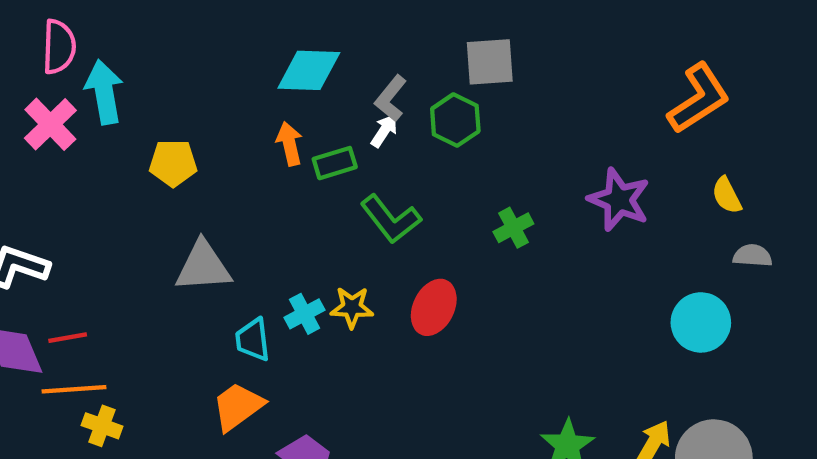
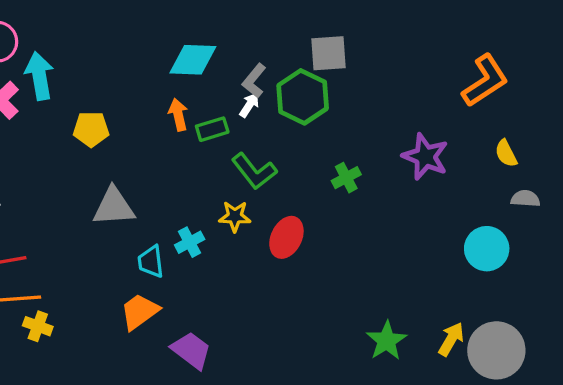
green hexagon: (455, 120) -> (303, 97), size x1.4
yellow star: (352, 307) -> (235, 216), moved

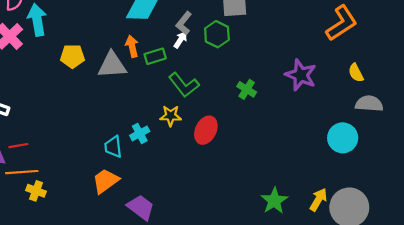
green hexagon: (303, 97) -> (217, 34), size x0.7
green cross: (346, 178) -> (247, 89), turned -30
gray semicircle: (525, 199) -> (369, 104), size x1.4
gray triangle: (114, 207) -> (112, 65), moved

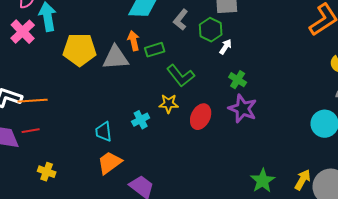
white arrow: (181, 40) -> (226, 47), moved
yellow pentagon: (72, 56) -> (80, 50), size x1.5
purple star: (301, 75) -> (243, 109), moved
cyan trapezoid: (113, 147) -> (104, 132), moved
orange line: (22, 172) -> (33, 101), moved

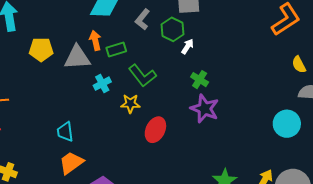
yellow pentagon: (80, 50) -> (41, 49), size x0.7
red ellipse: (201, 117) -> (155, 130), moved
cyan cross: (141, 120) -> (102, 84), moved

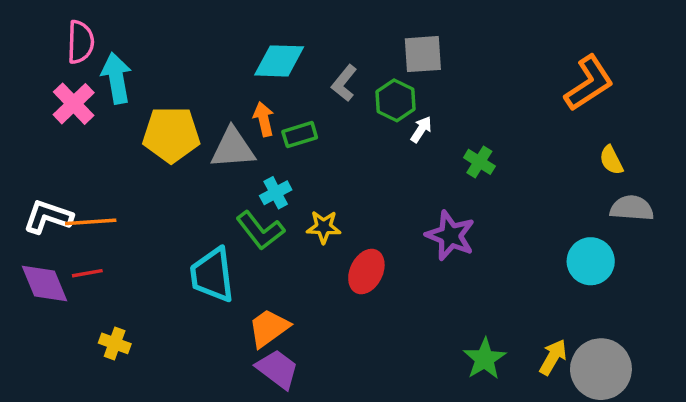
yellow pentagon: (41, 49) -> (171, 135), size x1.4
green L-shape: (142, 76) -> (260, 230), moved
green cross: (200, 80) -> (479, 162), moved
cyan trapezoid: (65, 132) -> (212, 275), size x1.6
orange trapezoid: (71, 163) -> (269, 328), moved

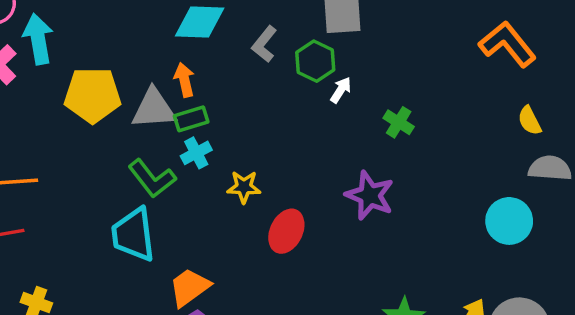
orange L-shape: (589, 83) -> (507, 44), turned -96
green rectangle: (300, 135) -> (191, 119), moved
green L-shape: (260, 230) -> (152, 178), moved

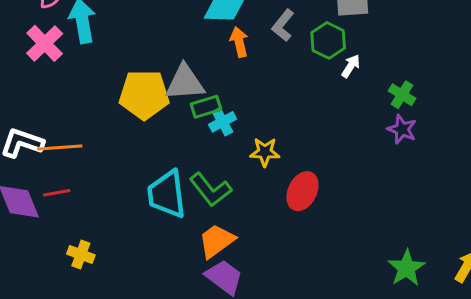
orange arrow: (184, 80) -> (239, 42), moved
yellow pentagon: (93, 95) -> (144, 95), moved
green rectangle: (191, 119) -> (206, 107), moved
green L-shape: (152, 178) -> (211, 190), moved
purple star: (370, 195) -> (402, 129), moved, size x0.7

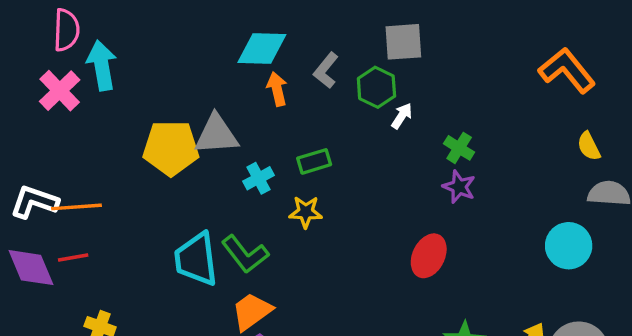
green rectangle: (206, 107) -> (314, 161), moved
red ellipse: (302, 191) -> (429, 256), moved

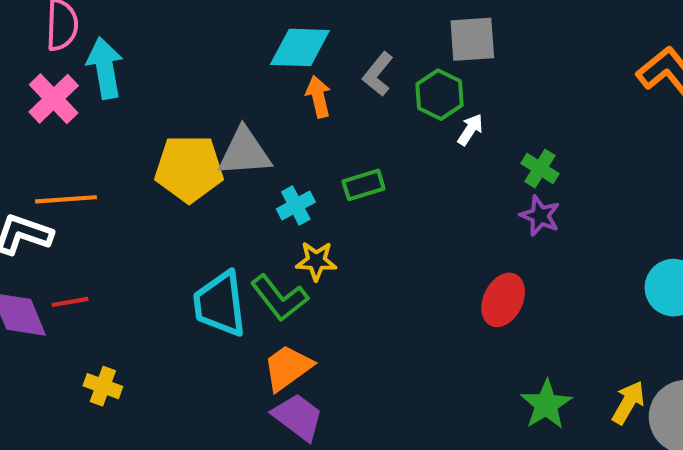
orange line: (76, 207) -> (66, 199), moved
yellow star: (306, 212) -> (316, 261), moved

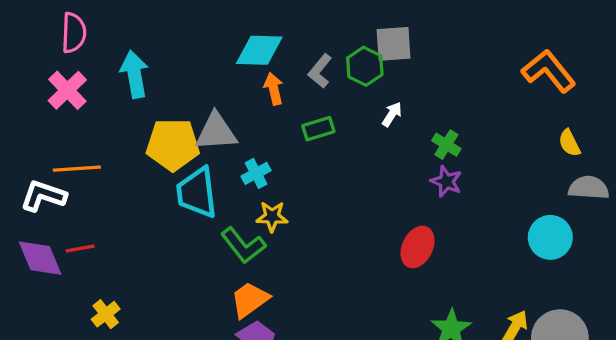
cyan arrow: (105, 68) -> (134, 74), moved
green hexagon: (439, 95) -> (365, 66), moved
green rectangle: (364, 185) -> (318, 129), moved
cyan trapezoid: (220, 304) -> (197, 193), moved
yellow cross: (103, 386) -> (106, 314), turned 32

